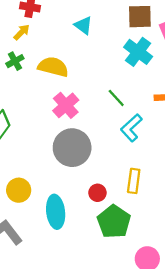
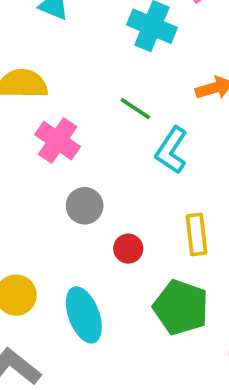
gray circle: (72, 148) -> (85, 206), size x0.6
red circle: (97, 193) -> (128, 249), moved

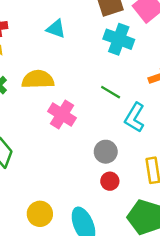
gray circle: (85, 206) -> (106, 152), moved

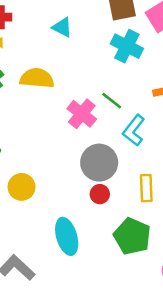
pink cross: (62, 115) -> (82, 114), moved
gray circle: (106, 152) -> (99, 163), size x1.5
yellow circle: (40, 214) -> (22, 187), moved

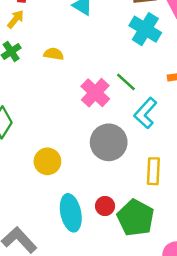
yellow semicircle: (37, 78) -> (54, 54), size x0.6
yellow circle: (22, 187) -> (47, 161), moved
red circle: (100, 194) -> (105, 206), moved

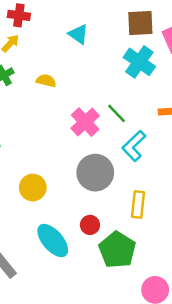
red circle: (105, 206) -> (90, 225), moved
cyan ellipse: (71, 213) -> (53, 240), turned -33

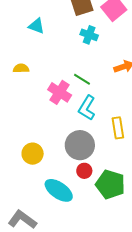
cyan cross: (139, 62) -> (89, 35), size x0.7
cyan L-shape: (134, 146) -> (87, 108), moved
gray circle: (95, 173) -> (80, 145), moved
yellow rectangle: (138, 204) -> (118, 128), moved

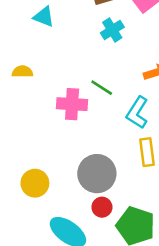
cyan cross: (89, 35) -> (112, 30), turned 36
pink cross: (60, 92) -> (72, 104), turned -30
cyan L-shape: (87, 108) -> (137, 113), moved

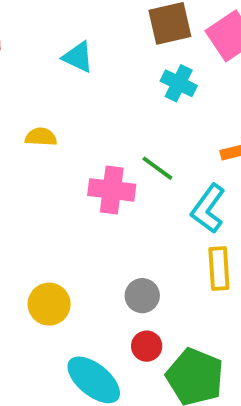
cyan cross: (112, 30) -> (179, 83), turned -35
gray circle: (97, 174) -> (142, 296), size x0.6

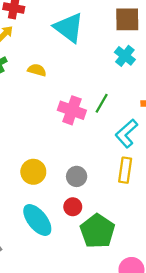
cyan triangle: (78, 57) -> (69, 28), size x1.6
green line: (157, 168) -> (102, 103), turned 72
yellow circle: (49, 304) -> (33, 172), moved

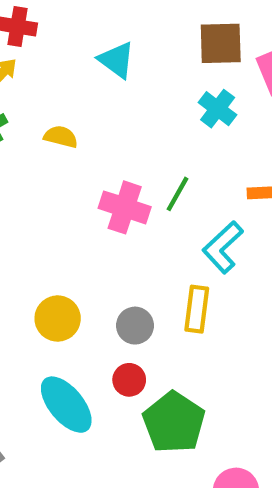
cyan triangle: (69, 28) -> (117, 60), size x0.7
yellow rectangle: (125, 170) -> (197, 309), moved

